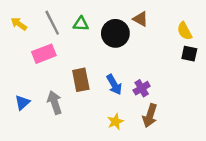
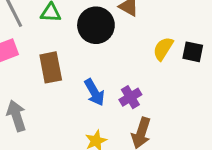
yellow semicircle: (185, 31) -> (163, 49), moved, turned 60
brown rectangle: (81, 80) -> (51, 67), moved

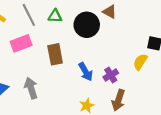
yellow semicircle: (163, 49) -> (140, 62), moved

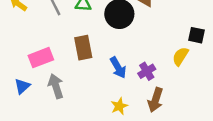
pink rectangle: (21, 43) -> (41, 58), moved

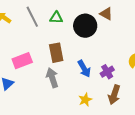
gray arrow: (56, 86) -> (52, 78), moved

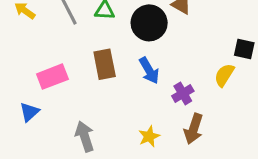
blue arrow: (84, 69) -> (149, 70), moved
gray arrow: (52, 78) -> (85, 136), moved

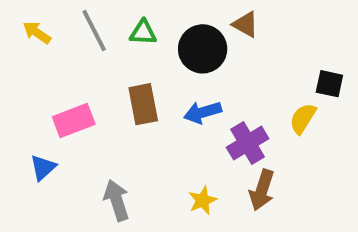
blue arrow: (149, 70) -> (203, 112), turned 104
purple cross: (183, 93) -> (248, 143), size x1.4

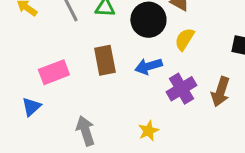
yellow semicircle: (303, 118) -> (185, 39), moved
brown arrow: (262, 190) -> (221, 92), moved

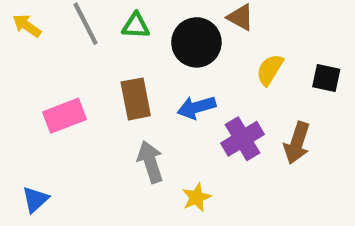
yellow semicircle: (185, 39) -> (270, 70), moved
blue triangle: (31, 107) -> (35, 199), moved
gray arrow: (85, 131) -> (150, 162), moved

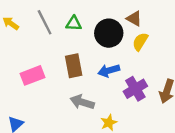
yellow semicircle: (270, 70) -> (140, 42), moved
gray arrow: (150, 162) -> (82, 102), turned -55

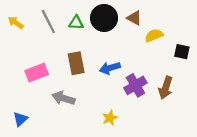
black circle: (109, 33) -> (104, 18), moved
yellow semicircle: (140, 42) -> (154, 35), moved, turned 36
gray arrow: (82, 102) -> (63, 98), moved

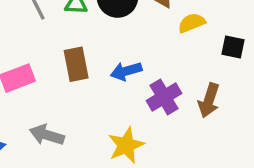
gray arrow: (63, 98) -> (47, 135), moved
yellow star: (110, 118) -> (126, 145), size x1.5

